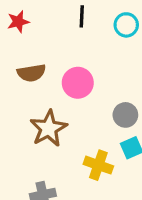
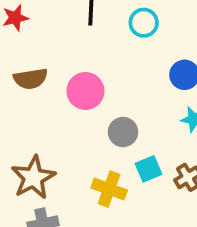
gray circle: (125, 115) -> (123, 132), moved
brown star: (49, 128) -> (33, 178), moved

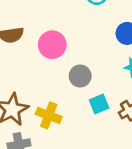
yellow cross: (109, 189) -> (49, 115), moved

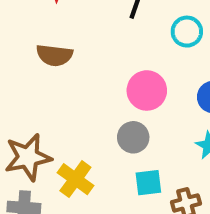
pink circle: (52, 45) -> (147, 90), moved

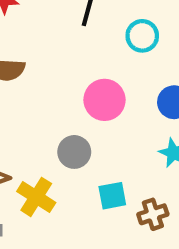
gray circle: (133, 137) -> (74, 152), moved

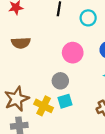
cyan square: (112, 196) -> (65, 101), moved

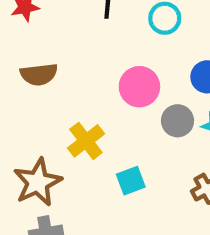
gray circle: (60, 81) -> (178, 121), moved
yellow cross: (44, 106) -> (86, 141), moved, turned 30

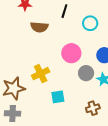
brown semicircle: (39, 74) -> (39, 27), moved

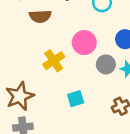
yellow cross: (41, 74) -> (54, 61), moved

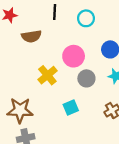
gray circle: (106, 64) -> (86, 78), moved
brown star: (20, 96) -> (20, 110), turned 30

